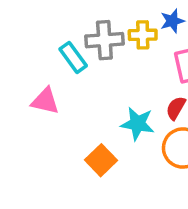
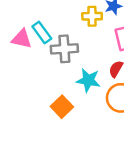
gray cross: (104, 40) -> (64, 49), moved
pink triangle: (45, 101) -> (22, 39), moved

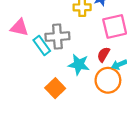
cyan rectangle: (42, 33) -> (42, 45), moved

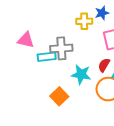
cyan rectangle: (42, 45) -> (47, 57), turned -60

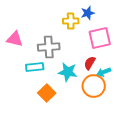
cyan rectangle: (47, 57) -> (35, 67), moved

